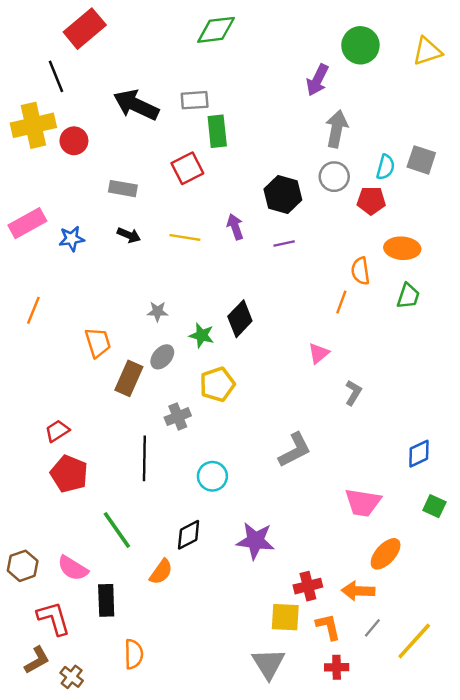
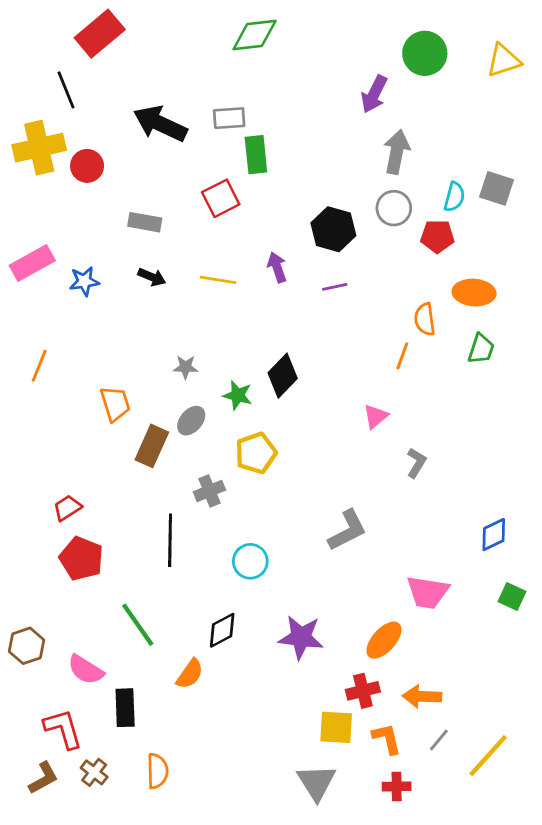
orange ellipse: (386, 554) -> (384, 640), moved
brown hexagon: (23, 566) -> (27, 646), moved
brown cross: (72, 677) -> (94, 772), moved

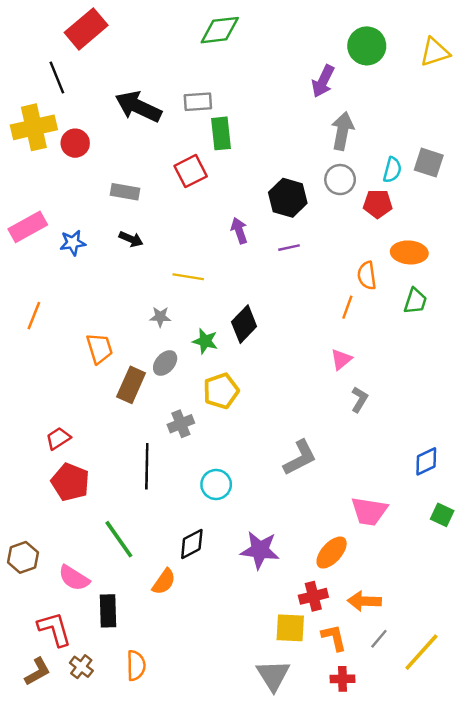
yellow line: (218, 280) -> (188, 277), moved
pink triangle: (376, 416) -> (341, 359), moved

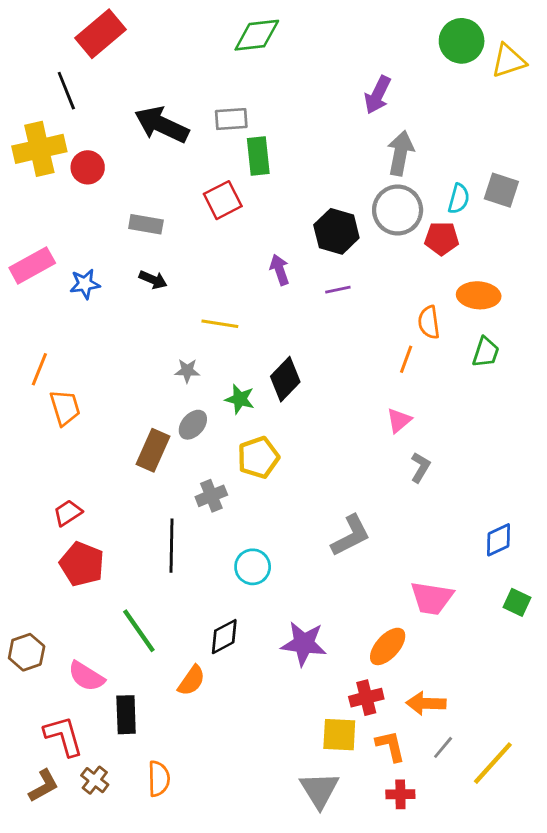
green circle: (367, 46) -> (462, 41), moved
gray circle: (340, 180) -> (398, 210), size x1.4
orange trapezoid: (99, 348) -> (65, 408), moved

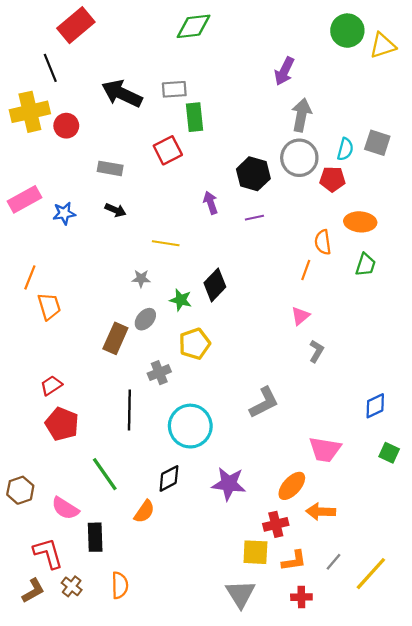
cyan circle: (253, 567) -> (190, 426), size x1.6
orange arrow: (426, 703) -> (321, 512), moved
orange L-shape: (390, 746) -> (294, 561), turned 95

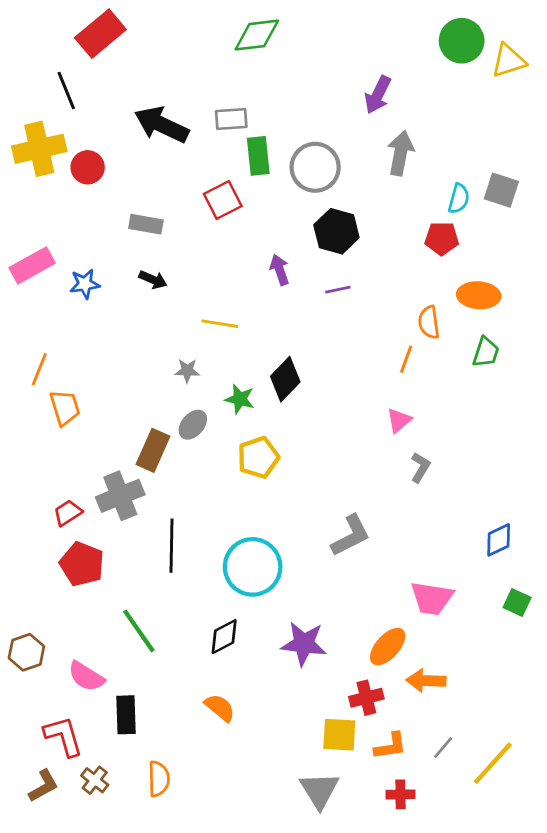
gray circle: (299, 158) -> (315, 167), moved
gray cross: (159, 373) -> (120, 496), moved, size x1.5
orange semicircle: (144, 512) -> (220, 708), moved, turned -85

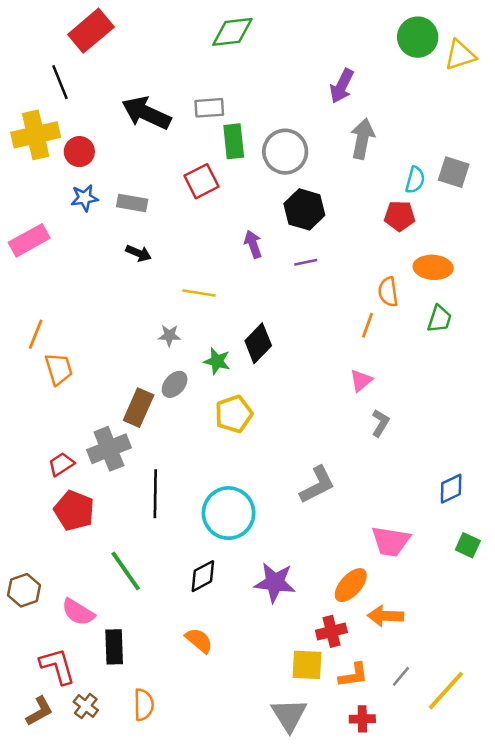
blue star: (85, 284) -> (84, 198), moved

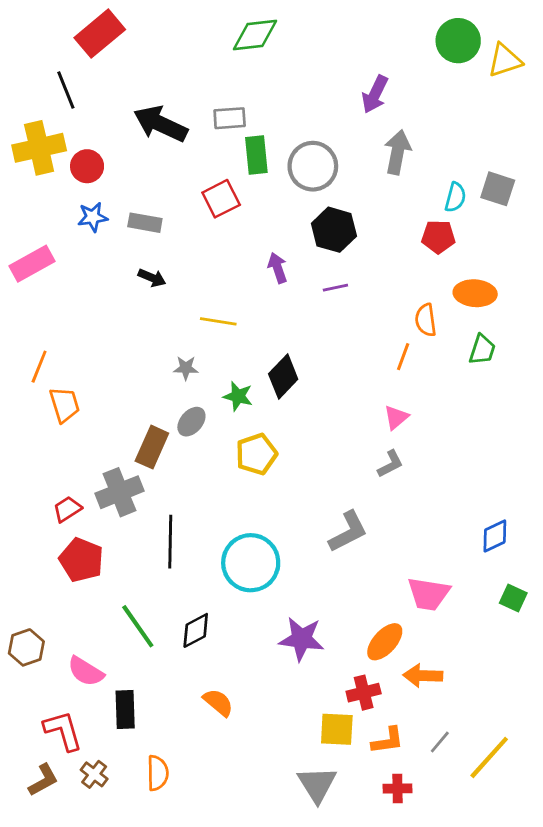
gray L-shape: (380, 423) -> (390, 464), moved, turned 32
black diamond: (203, 576) -> (196, 630), moved

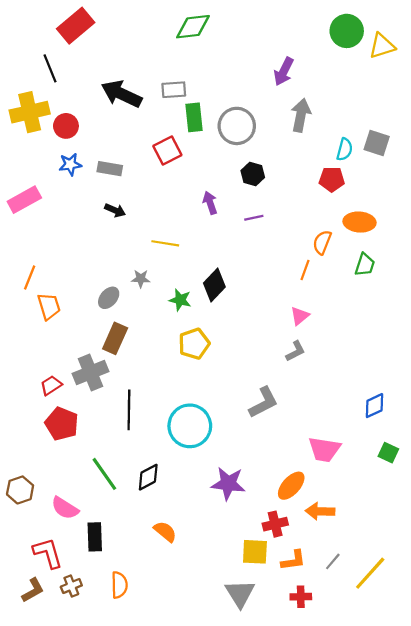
black hexagon: (334, 230) -> (253, 174), size x0.7
orange semicircle: (426, 320) -> (322, 242), turned 30
gray ellipse: (191, 422) -> (109, 298), moved
brown cross: (94, 774) -> (71, 586), turned 30

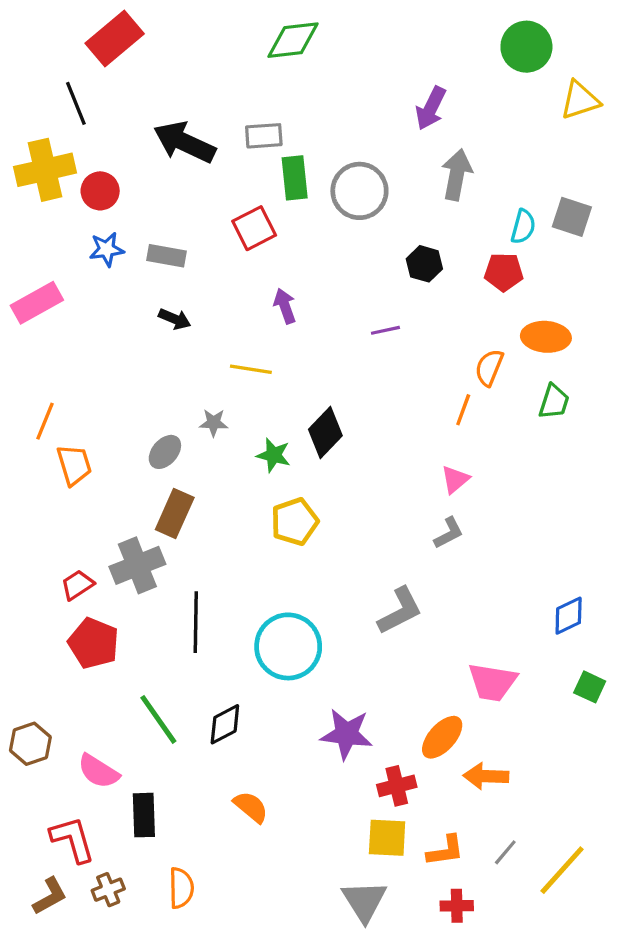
yellow triangle: (382, 46) -> (580, 100), moved
black hexagon: (253, 174) -> (424, 264), moved
purple arrow: (210, 203) -> (285, 306), moved
red cross: (275, 524) -> (397, 786), moved

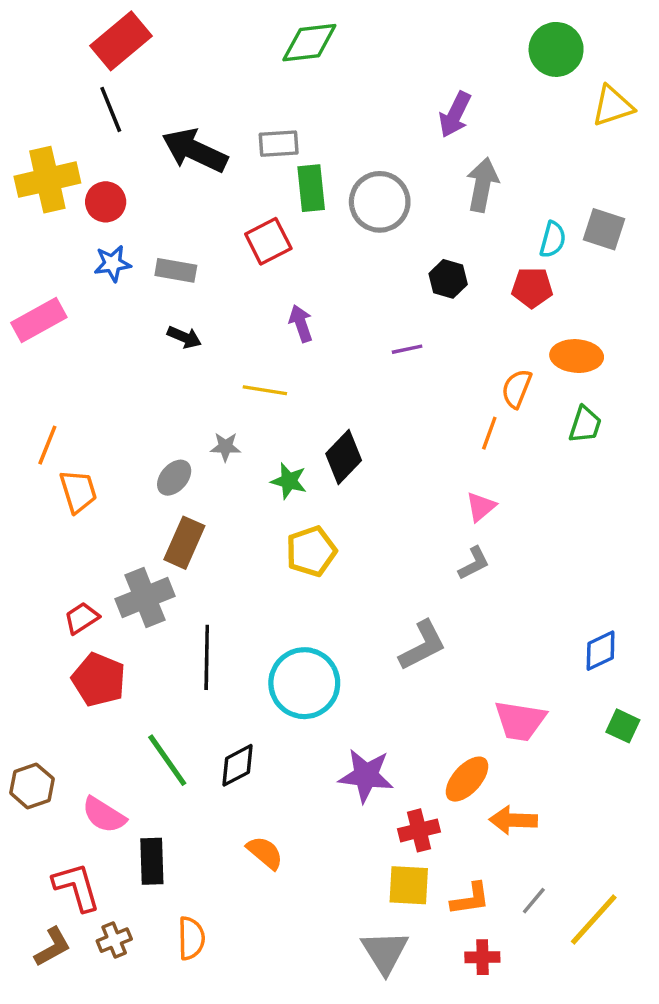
black line: (76, 103) -> (111, 109), moved

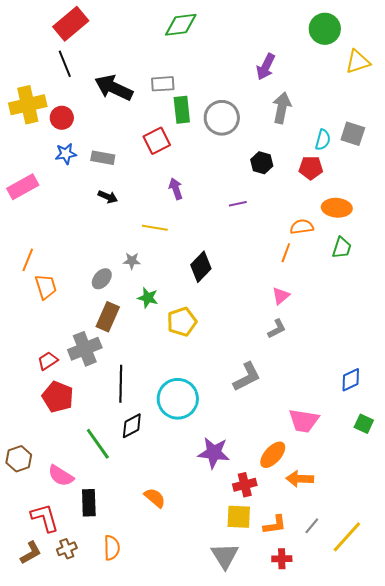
orange semicircle: (517, 389) -> (302, 227), turned 60
green star: (289, 481) -> (148, 298), moved
black diamond: (237, 765) -> (132, 426), moved

